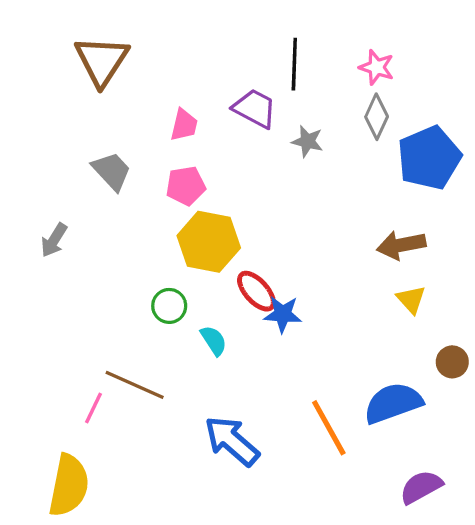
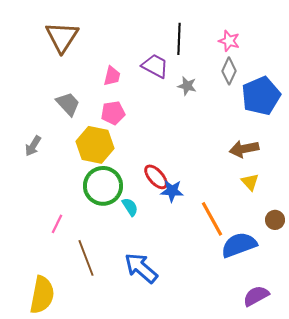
yellow hexagon: (209, 242) -> (95, 145), moved
green circle: (169, 306) -> (103, 186), size x1.8
brown line: (135, 385) -> (86, 258), moved, turned 45
pink line: (93, 408) -> (57, 224), moved
orange line: (329, 428) -> (212, 219), moved

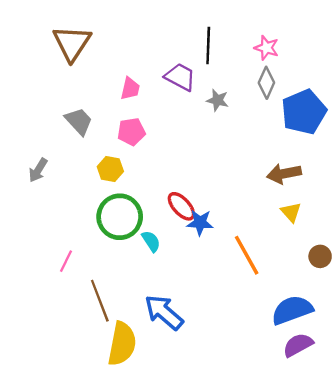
yellow hexagon: (95, 145) -> (110, 169), size x0.6
blue semicircle: (239, 245) -> (292, 310), moved
yellow semicircle: (42, 295) -> (122, 344), moved

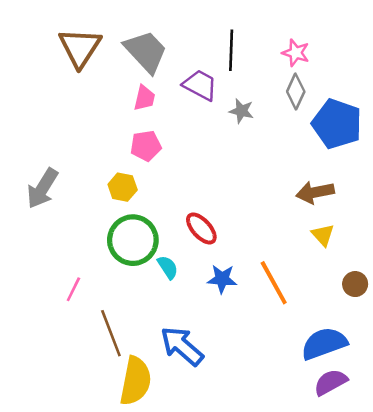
blue pentagon: (304, 112) -> (337, 124), turned -30
gray trapezoid: (79, 121) -> (146, 51), moved, size x1.4
gray arrow: (38, 170) -> (42, 188), size x1.5
blue star: (200, 223) -> (222, 279), moved

